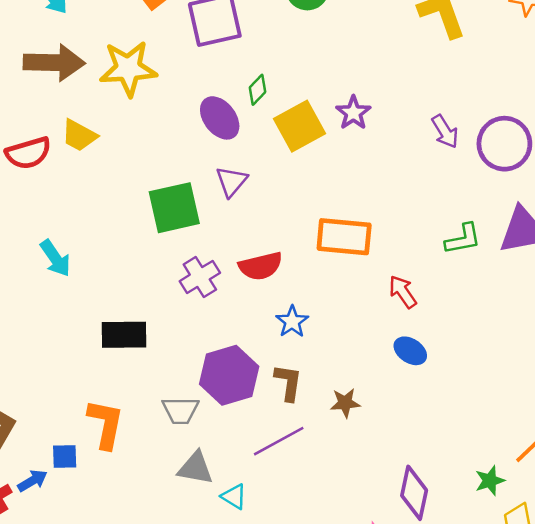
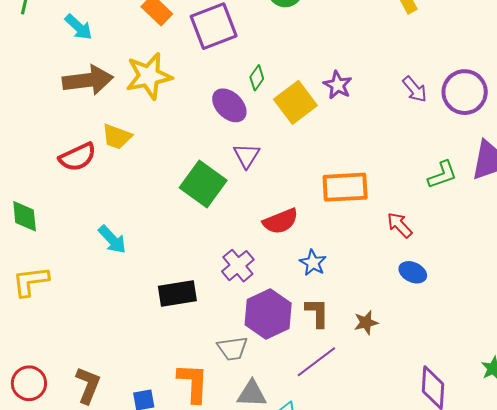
green square: (174, 208) -> (203, 184), turned -33
purple cross: (200, 277) -> (238, 266), moved
orange L-shape: (106, 424) -> (193, 383), moved

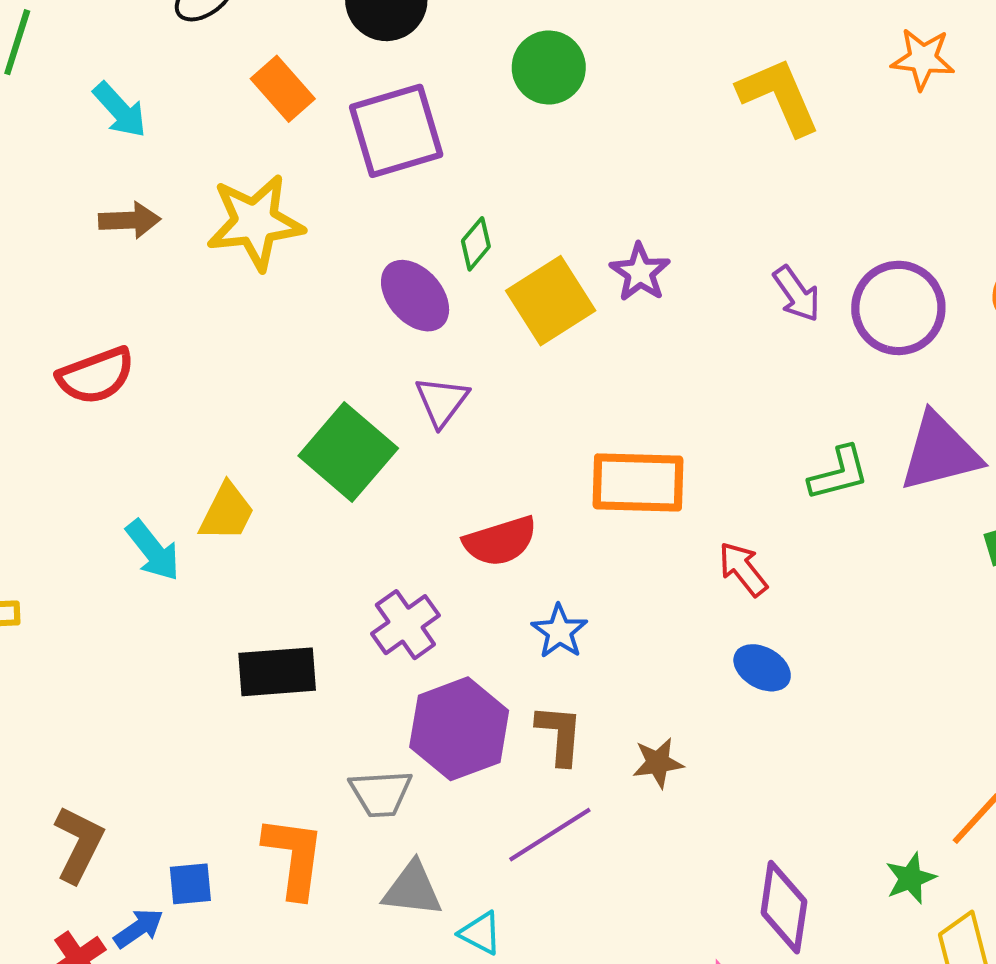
brown arrow: (88, 80) -> (130, 220), size x0.6
yellow trapezoid: (117, 137) -> (227, 512), moved, turned -88

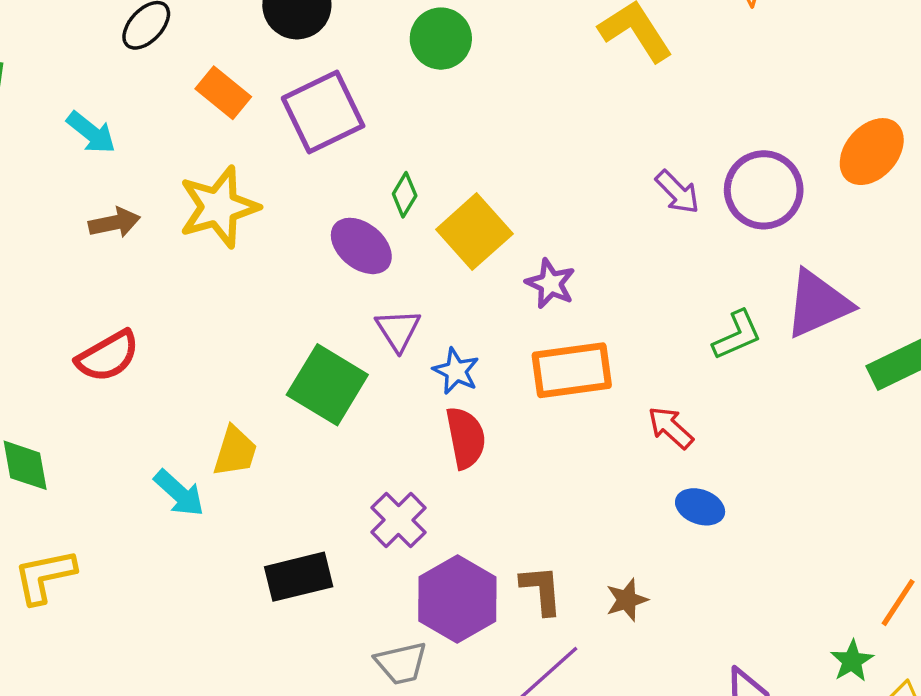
purple star: (640, 272) -> (550, 284), moved
red semicircle: (500, 541) -> (466, 438), turned -74
blue star: (559, 631) -> (456, 371), moved

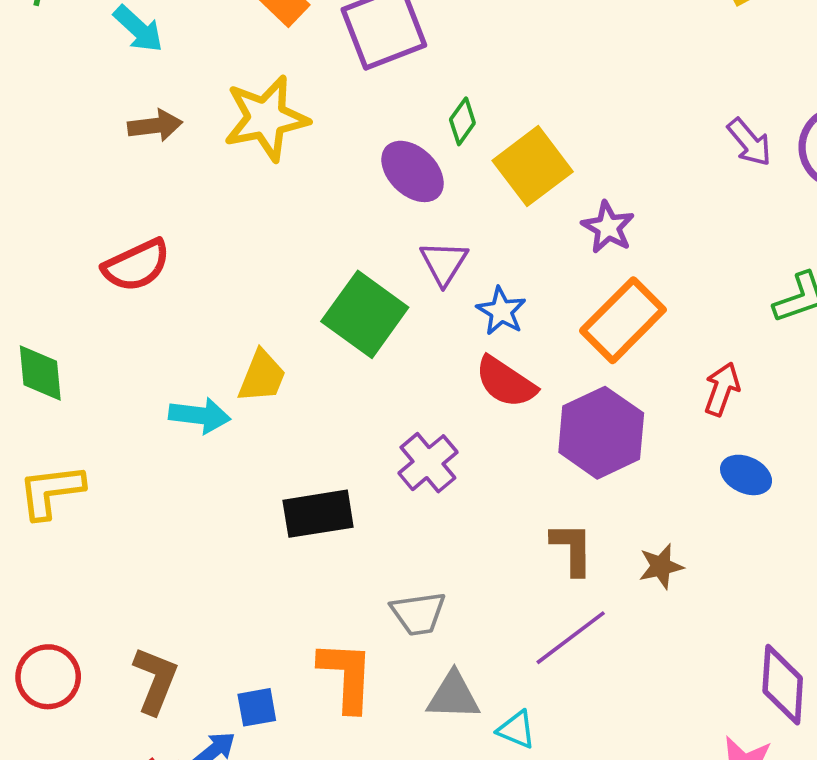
orange rectangle: (572, 370) -> (623, 320), turned -42
red arrow: (671, 428) -> (722, 389), turned 63
red semicircle: (466, 438) -> (506, 382), turned 130
cyan arrow: (179, 493) -> (200, 415), turned -40
purple hexagon: (457, 599) -> (601, 433), moved

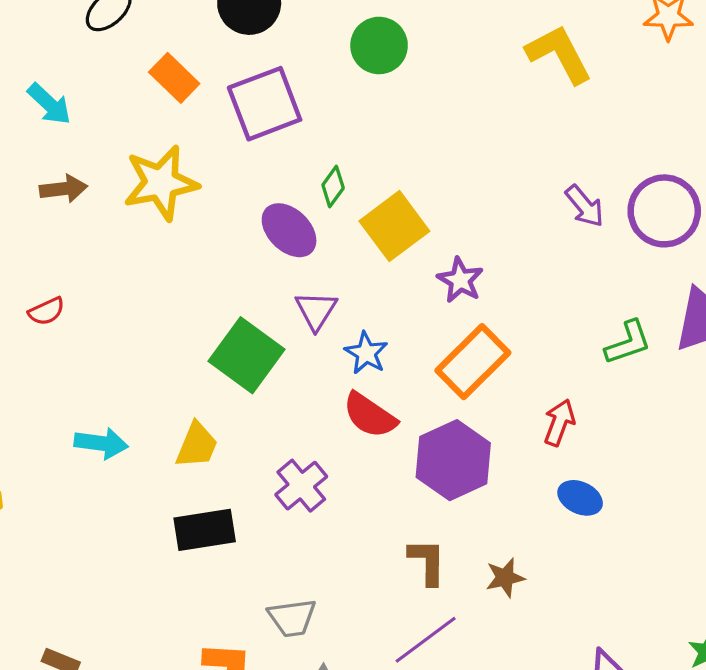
red semicircle: (136, 265) -> (47, 311), size x0.6
yellow trapezoid: (262, 376) -> (197, 445), moved

